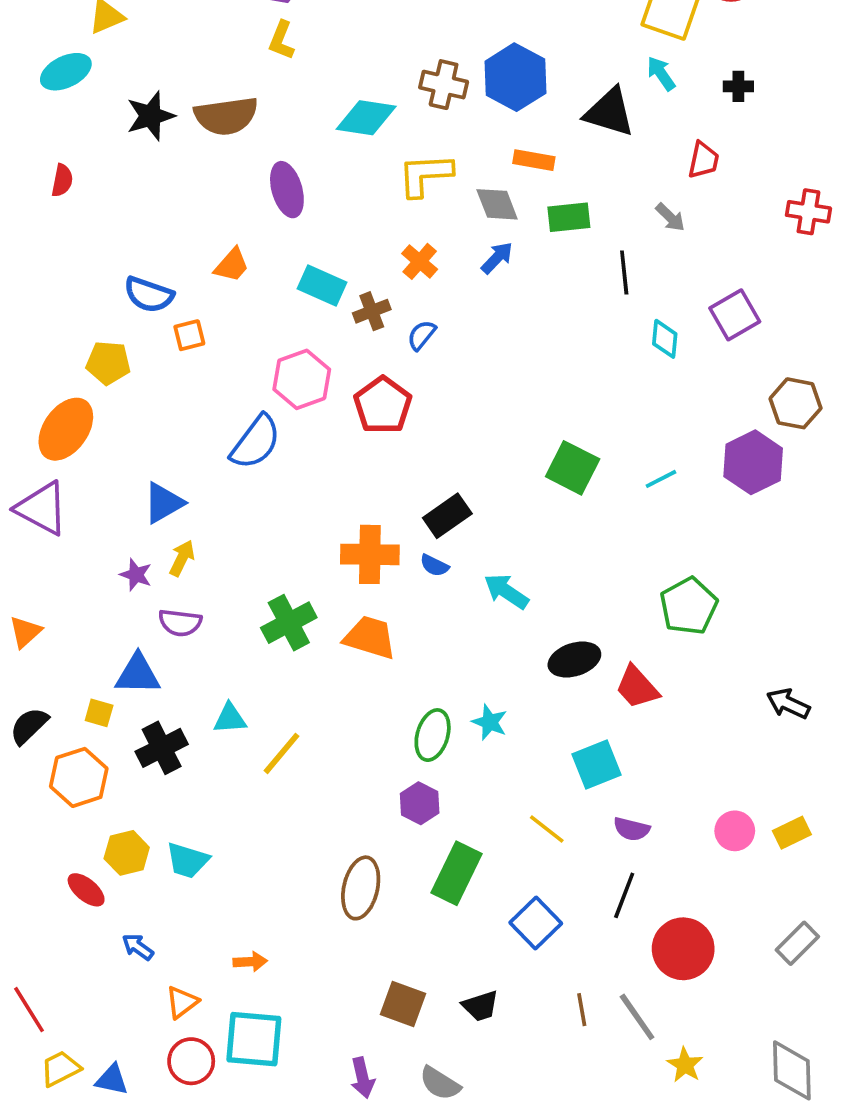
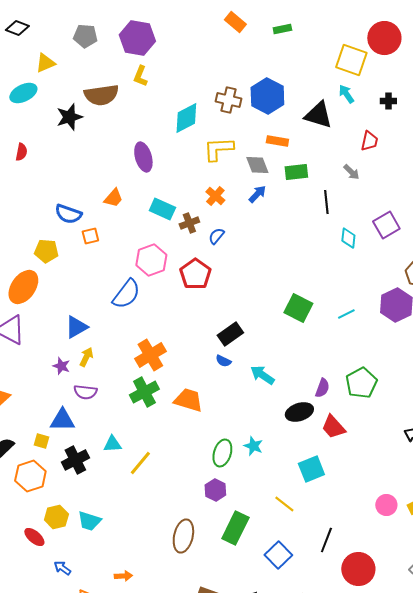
brown semicircle: (226, 116) -> (101, 95), moved
cyan diamond: (366, 118) -> (186, 118), turned -36
orange cross: (370, 554) -> (150, 355), moved, turned -32
purple semicircle: (632, 829) -> (322, 388), moved, turned -84

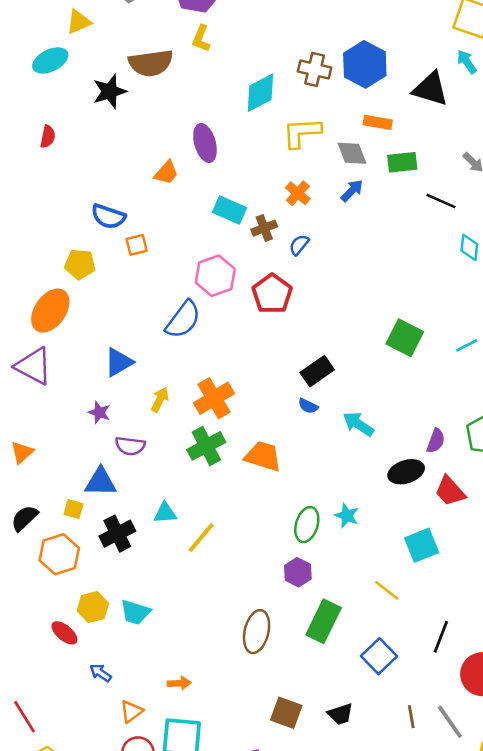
orange trapezoid: (113, 198) -> (166, 173), moved
black line: (326, 202) -> (441, 201), turned -60
yellow arrow: (86, 357) -> (160, 400), moved

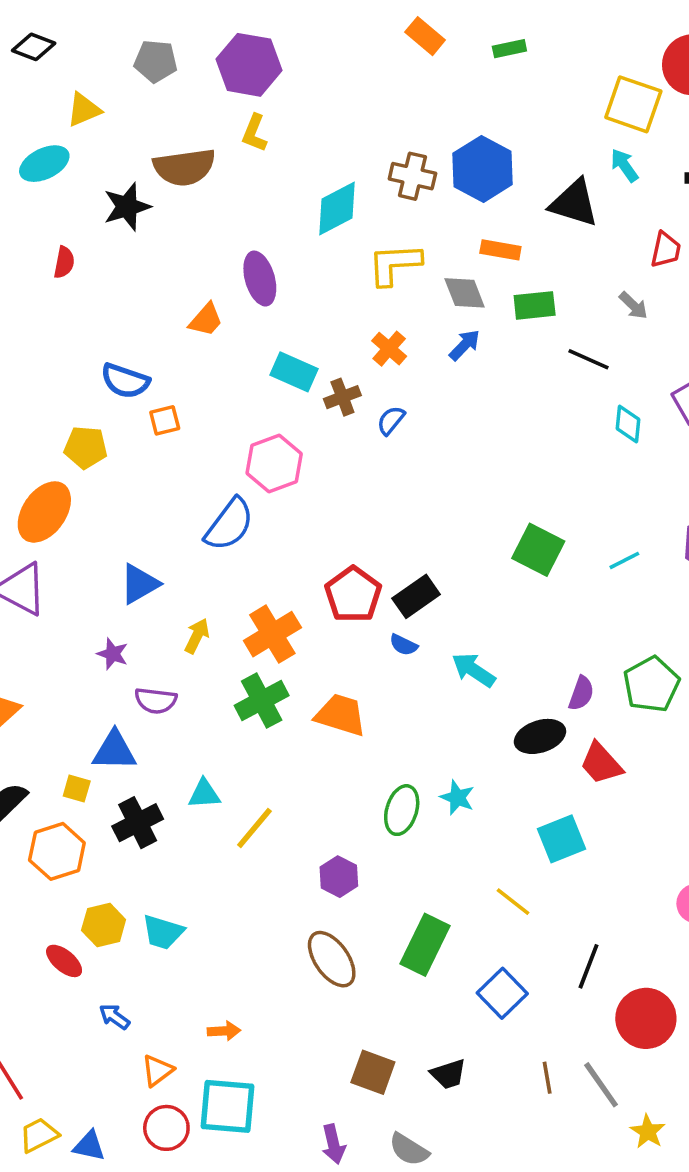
red semicircle: (48, 137) -> (64, 262), moved
red pentagon: (272, 294) -> (353, 595), moved
purple hexagon: (298, 572) -> (339, 877), moved
brown ellipse: (257, 632) -> (332, 959), turned -48

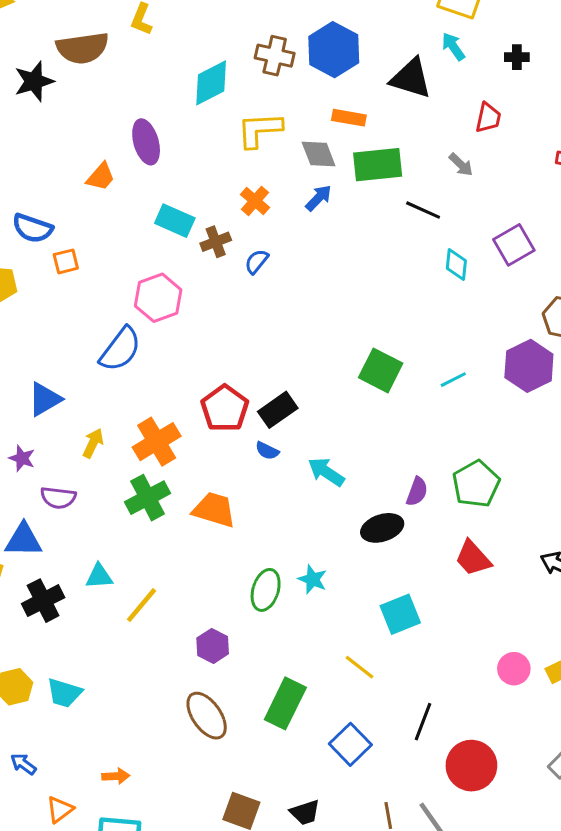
green rectangle: (535, 305) -> (378, 165), size x1.4
red trapezoid: (601, 763) -> (473, 558), moved

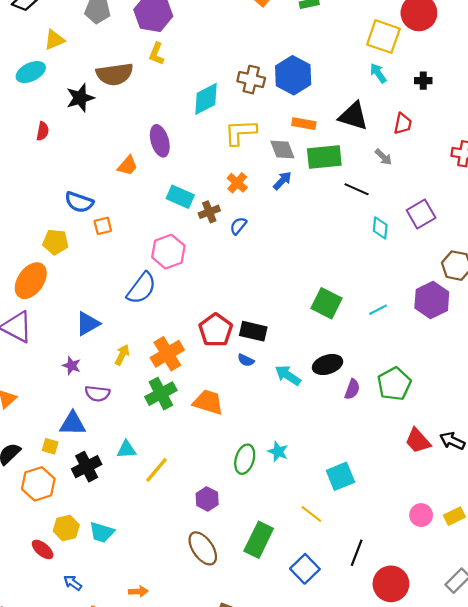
black triangle: (411, 78) -> (353, 116), moved
black rectangle: (278, 410) -> (253, 331), turned 48
black ellipse: (382, 528) -> (328, 365), moved
red trapezoid: (473, 558) -> (418, 441), moved

